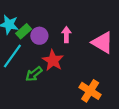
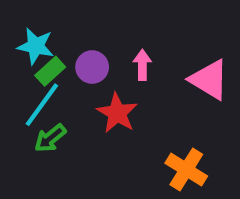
green rectangle: (24, 31) -> (50, 71), moved
green arrow: (34, 74) -> (50, 138), moved

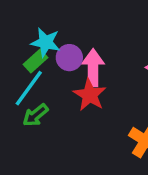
cyan star: (36, 46) -> (46, 42), moved
pink arrow: (142, 65) -> (93, 68), moved, size x1.5

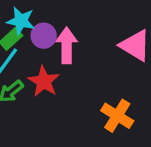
red star: (90, 95) -> (44, 81), moved

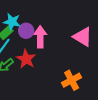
orange cross: (117, 116) -> (72, 80), turned 30

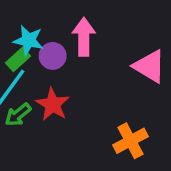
pink arrow: (40, 37) -> (84, 37), moved

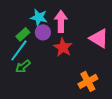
cyan star: (28, 40) -> (39, 17), moved
red star: (53, 104) -> (63, 47), moved

